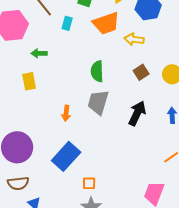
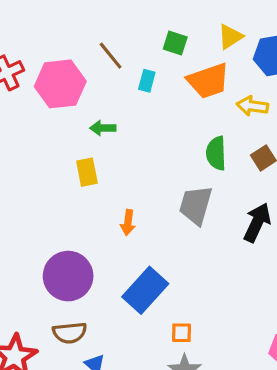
green semicircle: (97, 71) -> (216, 153), moved
orange arrow: (66, 113) -> (128, 223), moved

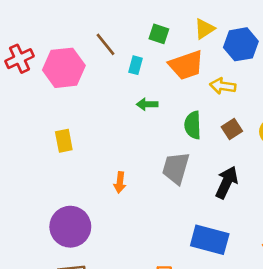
green arrow: (103, 128) -> (147, 104), moved
yellow rectangle: (87, 172) -> (64, 141), moved
blue rectangle: (145, 290) -> (210, 240), moved, turned 63

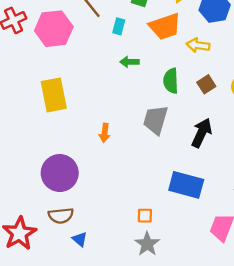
yellow rectangle: (64, 141) -> (54, 95), size x1.6

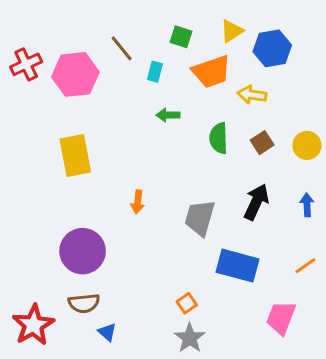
gray trapezoid: (155, 120) -> (200, 218), moved
orange square: (145, 216) -> (187, 303), turned -35

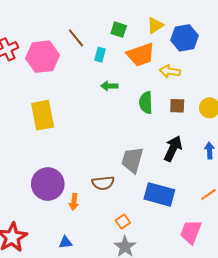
brown square: (262, 143) -> (177, 106), turned 35
orange arrow: (138, 202) -> (74, 202), moved
brown semicircle: (84, 303) -> (103, 183), moved
blue triangle: (107, 332) -> (65, 242), turned -48

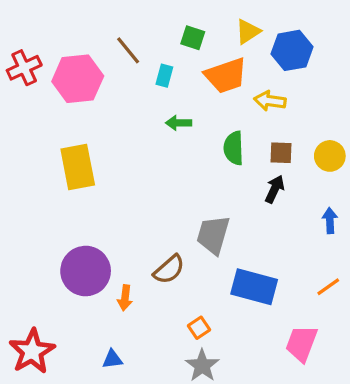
black arrow: (173, 149) -> (275, 189), moved, size x0.7
brown semicircle: (103, 183) -> (169, 269), turned -35

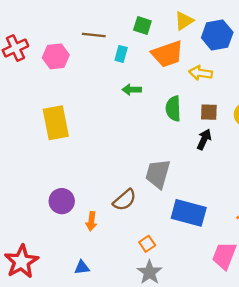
brown line: (128, 50) -> (94, 35), turned -45
pink hexagon: (78, 79) -> (56, 56), size x0.7
purple circle: (86, 271) -> (62, 201), size x0.7

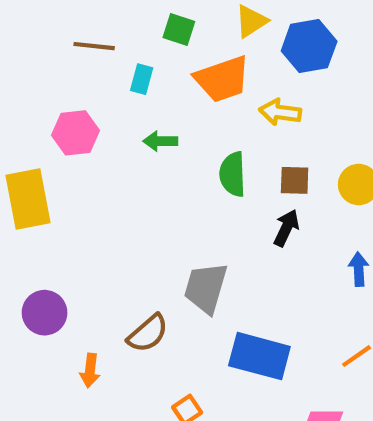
pink hexagon: (56, 56) -> (76, 133), moved
purple circle: (62, 201) -> (45, 313), moved

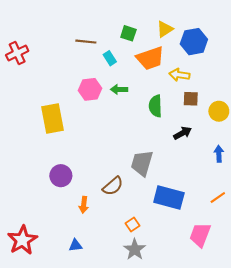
cyan rectangle: (142, 79) -> (110, 58), turned -48
pink hexagon: (76, 133) -> (90, 89), moved
brown square: (295, 180) -> (191, 99), moved
black arrow: (286, 228) -> (182, 133), turned 36

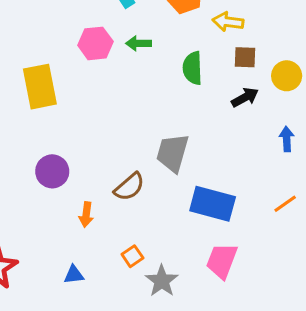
black arrow: (182, 133) -> (245, 97), moved
orange square: (133, 225) -> (132, 256), moved
pink trapezoid: (200, 235) -> (222, 261), moved

